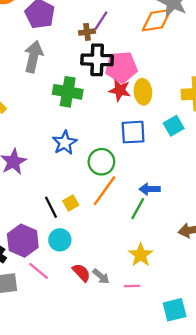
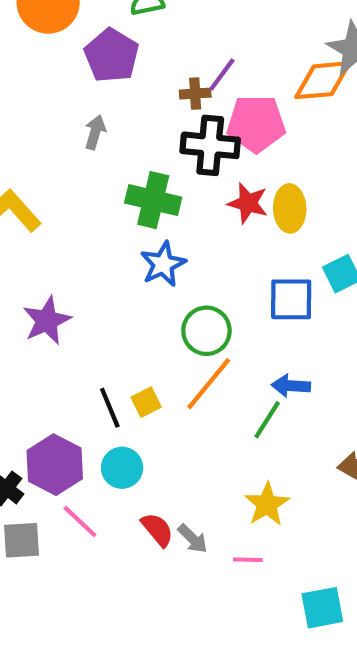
gray arrow: (33, 57) -> (95, 132), size x0.6
pink pentagon: (121, 67) -> (256, 124), moved
blue square: (133, 132) -> (291, 299), moved
blue star: (65, 143) -> (163, 264), moved

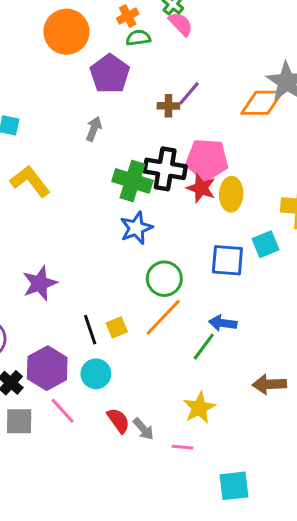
pink pentagon: (256, 124) -> (207, 160), moved
black cross: (210, 145) -> (165, 169), moved
purple star: (47, 321) -> (40, 283), moved

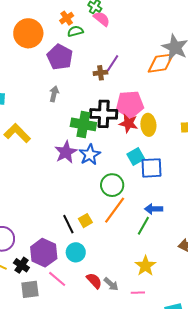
cyan square: (266, 244) -> (136, 157), moved
purple star: (40, 283) -> (66, 152), moved

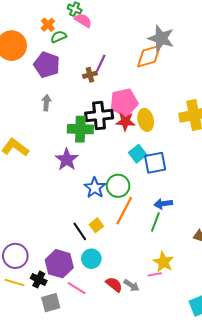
blue star: (90, 155) -> (95, 188), moved
pink line: (138, 293) -> (155, 274), moved

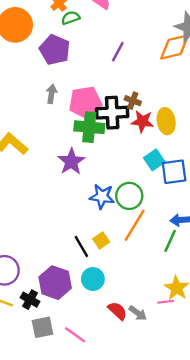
brown cross: (90, 75) -> (133, 101), moved, turned 32
pink pentagon: (124, 102) -> (85, 102), moved
blue star: (95, 188) -> (102, 196), turned -30
pink line: (77, 288) -> (75, 335), moved

